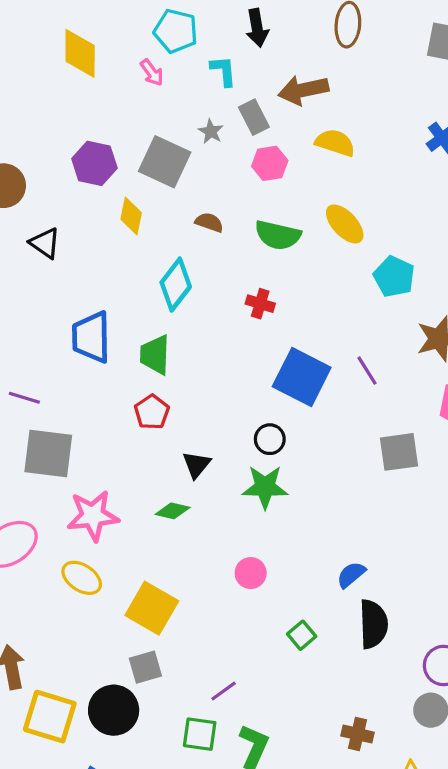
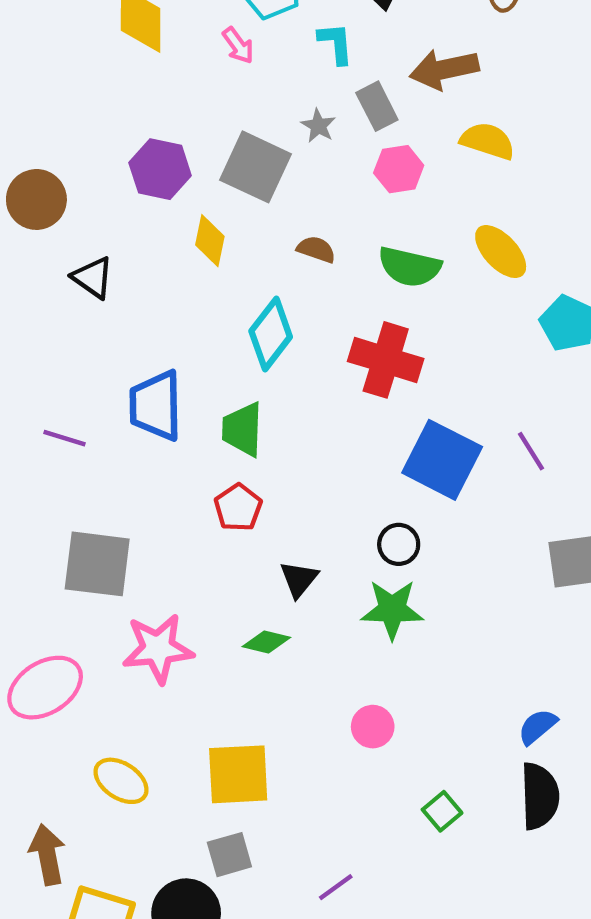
red cross: (260, 304) -> (386, 360), size x1.8
purple line: (24, 398) -> (65, 438), moved
blue semicircle: (351, 575) -> (538, 727), moved
yellow ellipse: (82, 578) -> (121, 781), moved
yellow square: (152, 608) -> (238, 774), turned -33

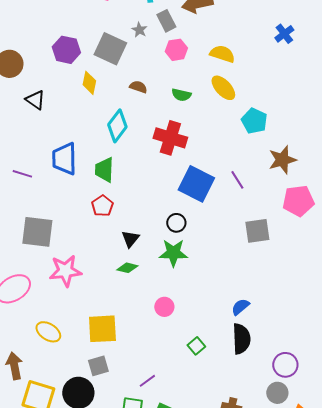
yellow semicircle: (488, 141) -> (222, 54), moved
green semicircle: (410, 267) -> (181, 95), size x0.7
green diamond: (266, 642) -> (127, 268), moved

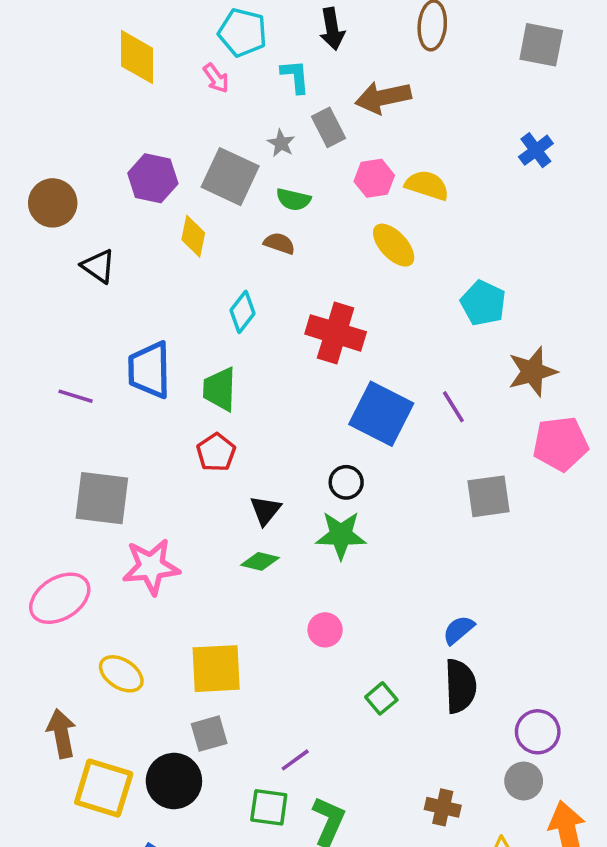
pink hexagon: (176, 50) -> (374, 178), moved
yellow ellipse: (223, 88) -> (394, 245), moved
green semicircle: (181, 95) -> (293, 199), moved
cyan diamond: (117, 126) -> (242, 312), size x0.7

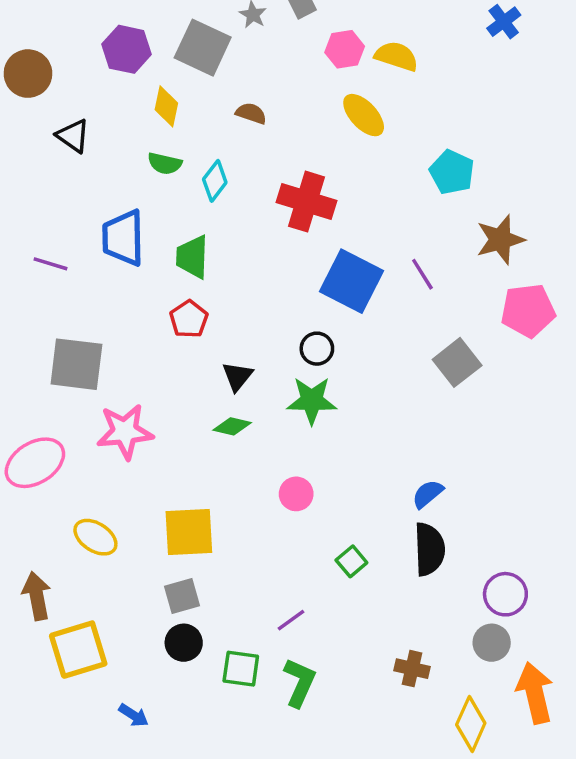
green semicircle: (293, 199) -> (165, 163), moved
gray square: (488, 496) -> (457, 362), turned -30
purple line: (295, 760) -> (291, 620), moved
black circle: (174, 781) -> (184, 643), moved, size x0.7
yellow square: (104, 788) -> (78, 650), turned -34

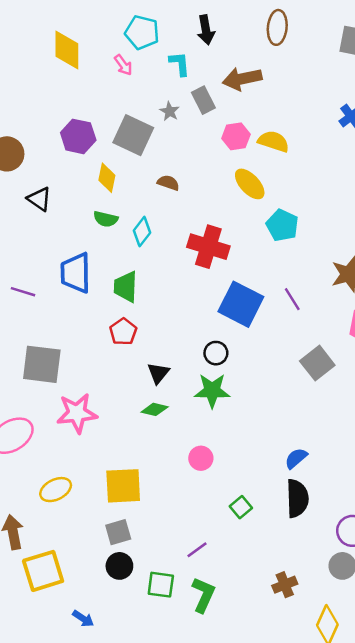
cyan pentagon: (452, 172) -> (282, 225), moved
yellow ellipse: (95, 537) -> (56, 490), turned -60
brown cross: (412, 669) -> (285, 585), turned -35

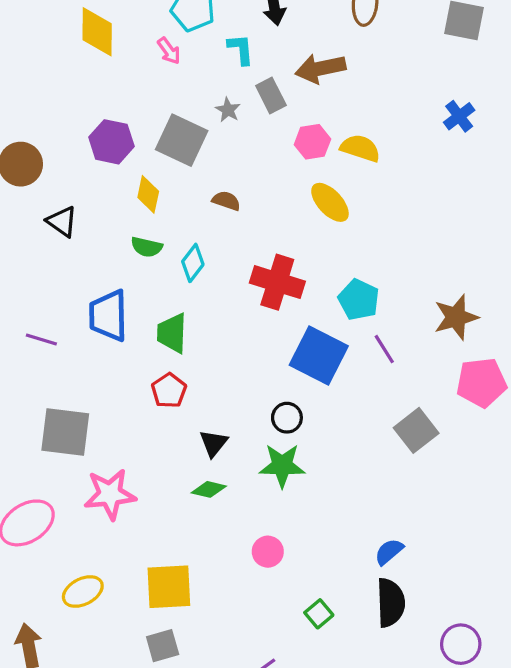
cyan pentagon: (282, 225) -> (359, 300), moved

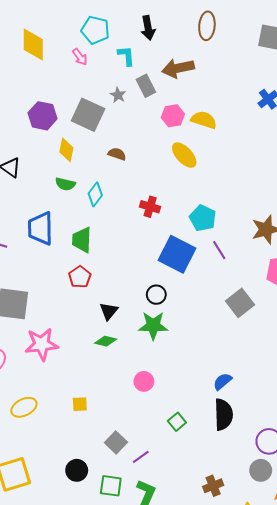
red cross: (277, 282) -> (150, 207), size x0.6
yellow square: (169, 587) -> (80, 404), size x0.5
gray square: (163, 646) -> (116, 442), moved, turned -30

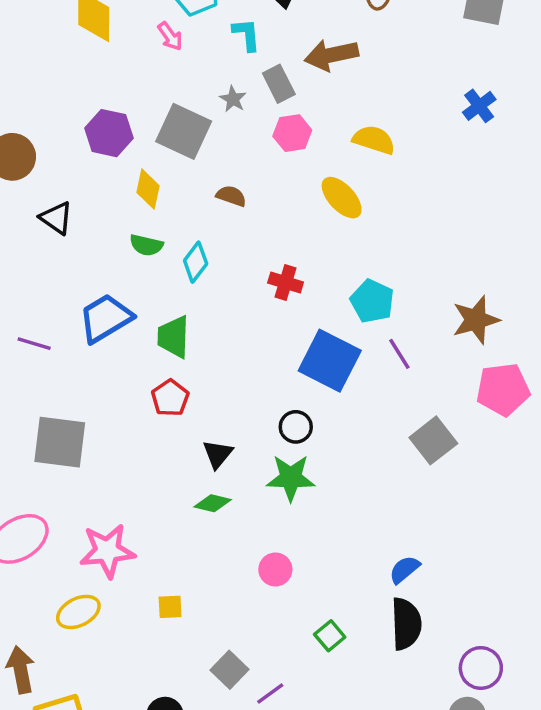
pink hexagon: (173, 116) -> (292, 133), moved
blue trapezoid: (41, 228) -> (106, 318), turned 60
pink star: (42, 344) -> (107, 551), moved

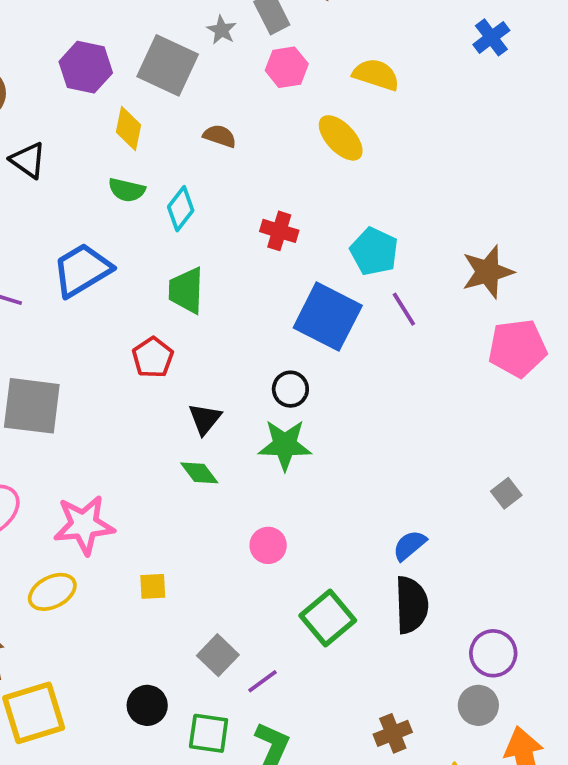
green trapezoid: (173, 337) -> (186, 290), moved
gray square: (433, 440) -> (506, 493), moved, size x0.6
green diamond: (213, 503) -> (199, 473), turned 39
green square: (330, 636) -> (328, 618), size x1.6

